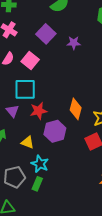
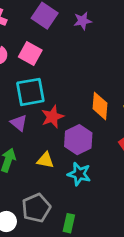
cyan star: (40, 164) -> (79, 174), moved
green rectangle: (37, 184) -> (69, 223), moved

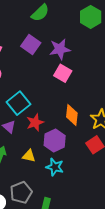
purple star: (83, 21) -> (60, 49), size x1.5
pink square: (30, 54) -> (63, 73), moved
cyan square: (30, 92) -> (18, 103), turned -30

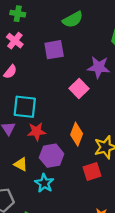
purple square: (31, 45) -> (54, 50), turned 30
purple star: (60, 49) -> (99, 67), moved
cyan square: (18, 103) -> (25, 107), turned 30

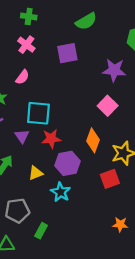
pink square: (79, 88) -> (108, 106), moved
yellow triangle: (21, 164) -> (36, 173), turned -48

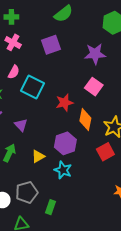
cyan square: (38, 113) -> (32, 87), moved, turned 30
red star: (51, 139) -> (64, 103), moved

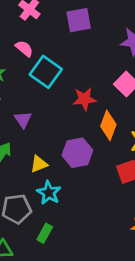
pink semicircle: (14, 72) -> (24, 48), turned -88
cyan star: (63, 170) -> (49, 193), moved

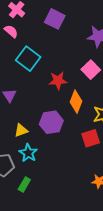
purple square: (79, 20) -> (55, 19), turned 36
pink semicircle: (24, 48) -> (11, 31), moved

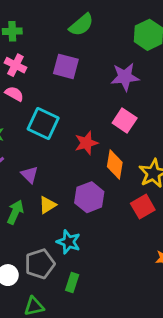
yellow triangle: (21, 130) -> (48, 205), moved

